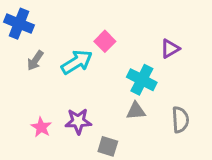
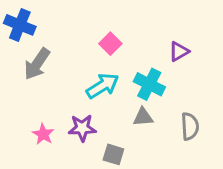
gray arrow: (35, 61) -> (37, 64), size x1.5
cyan arrow: (77, 62) -> (102, 86), moved

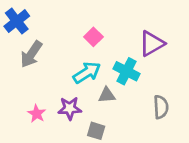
blue cross: (20, 25) -> (17, 21), turned 30
purple triangle: (179, 51) -> (152, 44), size x1.5
gray triangle: (143, 117) -> (107, 95), moved

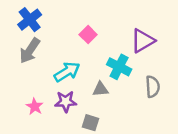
blue cross: (17, 21) -> (30, 20), moved
cyan arrow: (87, 73) -> (67, 72), moved
gray semicircle: (161, 107) -> (153, 87), moved

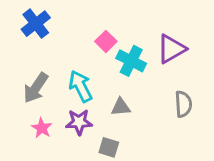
gray arrow: (30, 51) -> (36, 88), moved
cyan cross: (119, 67) -> (131, 61), moved
cyan arrow: (67, 72) -> (80, 86), turned -85

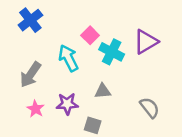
cyan arrow: (80, 86) -> (68, 58), moved
gray semicircle: (183, 104) -> (150, 108), moved, turned -35

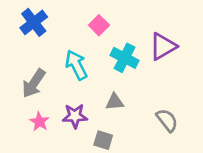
pink square: (90, 35) -> (99, 25), moved

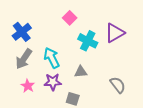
blue cross: (34, 22) -> (22, 32), moved
cyan arrow: (76, 65) -> (52, 58), moved

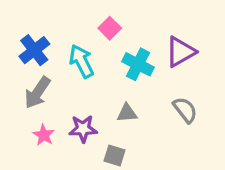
cyan arrow: (52, 58) -> (81, 61), moved
gray semicircle: (118, 85) -> (185, 110), moved

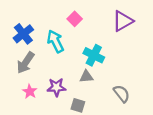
purple triangle: (180, 52) -> (123, 21), moved
cyan cross: (138, 64) -> (94, 55), moved
gray semicircle: (185, 110) -> (122, 94), moved

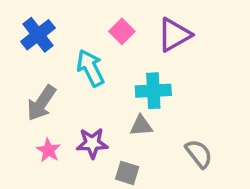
purple triangle: (123, 21) -> (174, 35), moved
blue cross: (23, 34) -> (38, 35), moved
cyan cross: (94, 55) -> (153, 91), turned -30

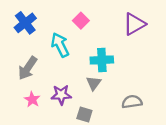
purple triangle: (174, 35) -> (134, 24), moved
gray triangle: (141, 126) -> (94, 83), turned -49
gray semicircle: (199, 154) -> (132, 102), turned -60

